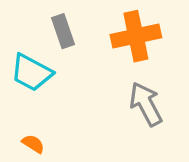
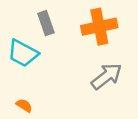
gray arrow: (146, 104) -> (107, 76), turned 80

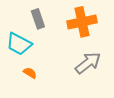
orange semicircle: (24, 105) -> (30, 73), moved

